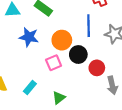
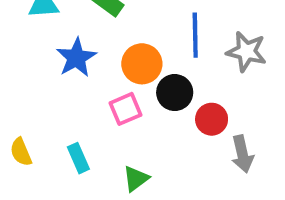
blue star: (29, 37) -> (76, 58), turned 30
cyan rectangle: (30, 87) -> (78, 158), turned -64

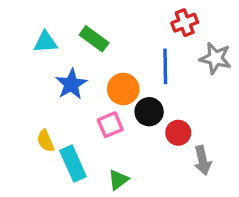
gray star: (246, 52) -> (215, 58), moved
yellow semicircle: (21, 152) -> (45, 141), moved
cyan rectangle: (78, 158) -> (73, 164), size x1.5

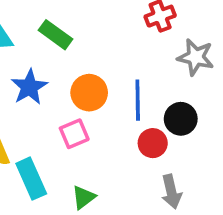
blue line: (165, 66) -> (138, 100), moved
black circle: (149, 112) -> (181, 119), moved
gray arrow: (202, 160) -> (171, 192), moved

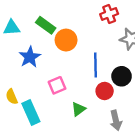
orange circle: (89, 93) -> (66, 40), moved
green triangle: (84, 197) -> (78, 109), moved

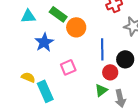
yellow semicircle: (12, 97) -> (28, 77), turned 136
green triangle: (78, 109) -> (101, 90), moved

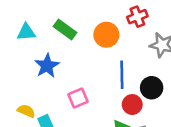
orange circle: (76, 27) -> (106, 35), moved

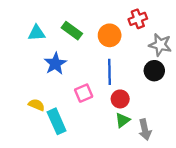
blue line: (122, 75) -> (110, 72), moved
black circle: (152, 88) -> (154, 71), moved
red circle: (132, 105) -> (120, 99), moved

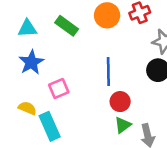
orange circle: (110, 35) -> (107, 15), moved
blue star: (55, 64) -> (31, 62), moved
pink square: (84, 93) -> (59, 88), moved

